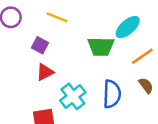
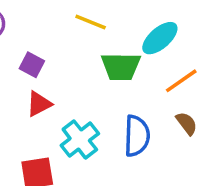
yellow line: (57, 17) -> (91, 22), moved

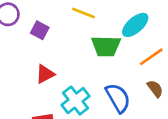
purple square: (32, 65) -> (40, 30), moved
blue semicircle: (137, 136) -> (118, 98), turned -32

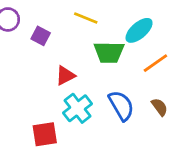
red triangle: (45, 74) -> (65, 75), moved
brown semicircle: (155, 89) -> (160, 107), moved

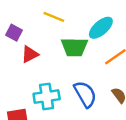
red triangle: (65, 75) -> (30, 54), moved
cyan cross: (78, 108) -> (47, 97), turned 30

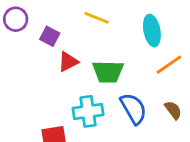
cyan ellipse: (101, 28) -> (152, 31), turned -60
green trapezoid: (74, 47) -> (108, 72), moved

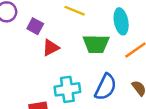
green trapezoid: (108, 72) -> (96, 44), moved
blue semicircle: (133, 109) -> (106, 87), turned 56

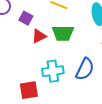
green trapezoid: (96, 44) -> (63, 33), moved

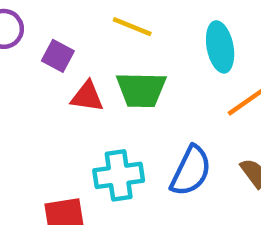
red triangle: (39, 36) -> (87, 97), turned 35

